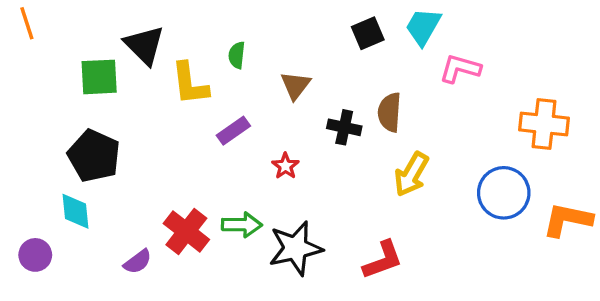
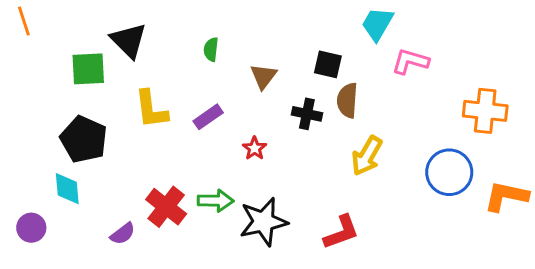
black square: (368, 33) -> (328, 64), moved, turned 36
yellow L-shape: (190, 84) -> (151, 109), moved

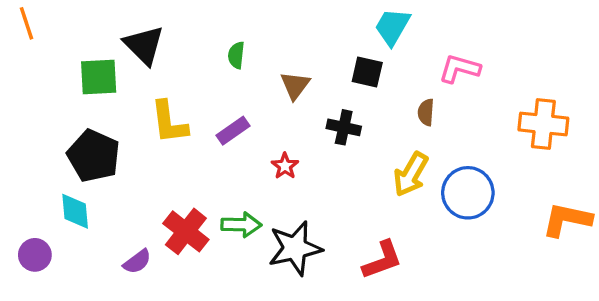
cyan trapezoid: (377, 24) -> (392, 27), moved
brown semicircle: (347, 100) -> (426, 112), moved, size x0.7
blue circle: (449, 172) -> (468, 193), moved

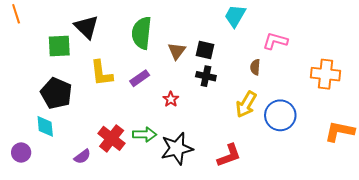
green semicircle: (236, 55) -> (142, 33), size x2.0
black square: (367, 72) -> (205, 50), moved

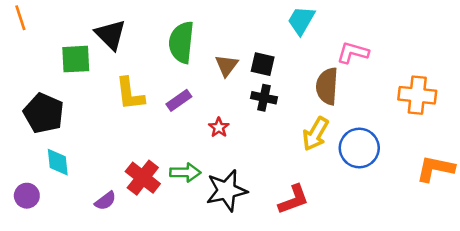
brown semicircle: (255, 67) -> (327, 86), size x1.8
black pentagon: (56, 93) -> (44, 113), moved

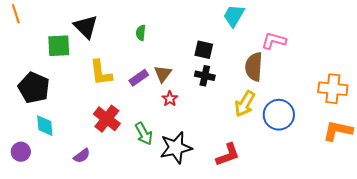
green semicircle: (181, 42) -> (141, 33), size x0.5
brown triangle: (227, 66) -> (163, 74), moved
orange cross: (417, 95) -> (333, 89), moved
green arrow: (185, 172) -> (144, 134), turned 60
red cross: (143, 178) -> (107, 119), moved

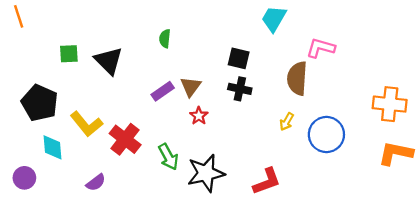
black triangle: (86, 27) -> (109, 61), moved
green square: (59, 46) -> (69, 54), size x0.7
yellow L-shape: (101, 73) -> (86, 124), moved, turned -32
yellow arrow: (245, 104) -> (287, 122), size x0.6

